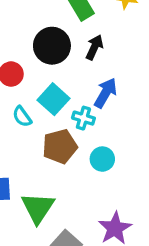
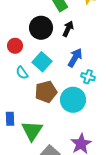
cyan cross: (83, 118) -> (88, 77), moved
cyan circle: (102, 159) -> (73, 100), size x1.6

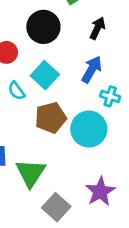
black arrow: (68, 29) -> (97, 28), moved

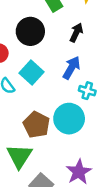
brown pentagon: (51, 118) -> (36, 125), moved, turned -30

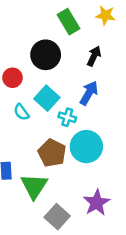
cyan cross: (87, 91) -> (67, 117), moved

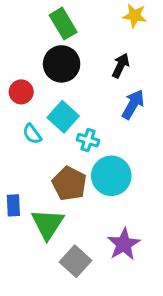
green rectangle: (69, 22) -> (63, 24), moved
blue arrow: (89, 93) -> (133, 104), moved

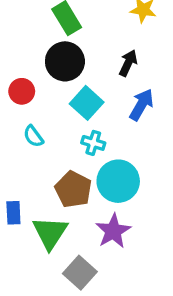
cyan square: (63, 117) -> (87, 103), moved
purple star: (124, 244) -> (113, 231), moved

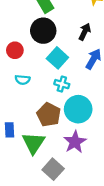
cyan semicircle: (33, 136) -> (23, 80), turned -48

